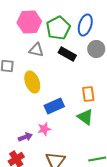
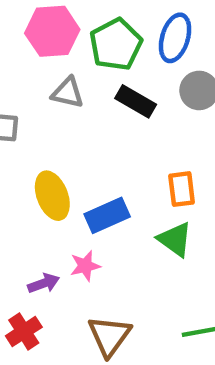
yellow ellipse: (32, 82) -> (52, 196), moved

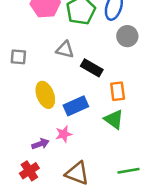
gray triangle: (68, 93) -> (65, 50), moved
black rectangle: (136, 101) -> (92, 68), moved
brown triangle: (109, 336) -> (77, 173), turned -45

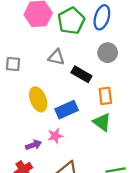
gray circle: (127, 36) -> (108, 53), moved

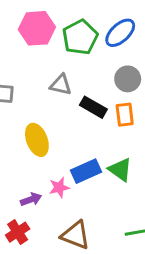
blue ellipse: (102, 17) -> (120, 33), turned 30
orange rectangle: (105, 96) -> (125, 115), moved
blue rectangle: (67, 110) -> (86, 171), moved

